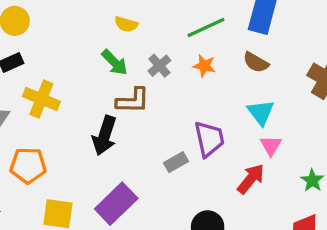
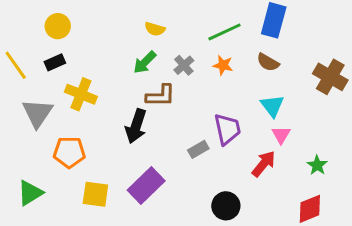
green arrow: (115, 62) -> (145, 62), turned 90

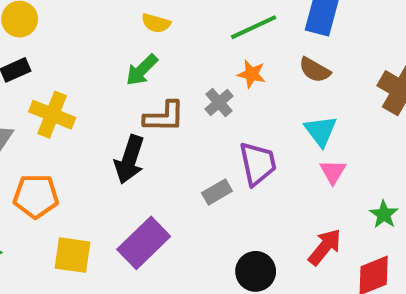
gray cross: (184, 65) -> (219, 103), moved
red arrow: (264, 164) -> (325, 247), moved

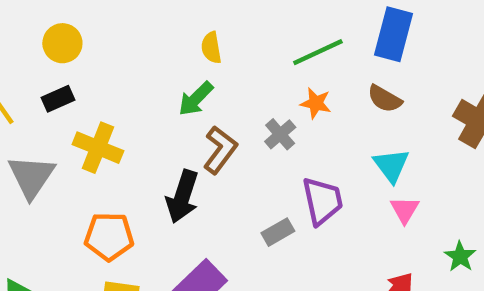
yellow semicircle: (156, 23) -> (211, 48), turned 64
brown L-shape: (164, 117) -> (220, 150), turned -54
orange pentagon: (36, 196) -> (109, 237), moved

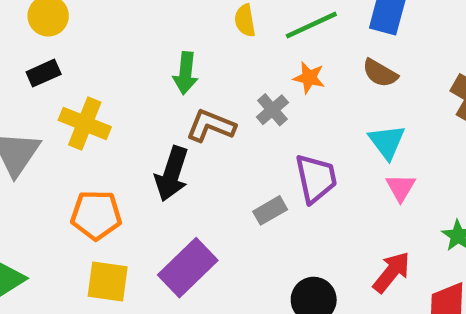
yellow semicircle: (211, 48) -> (245, 20), moved
green arrow: (196, 99) -> (185, 73), turned -39
brown L-shape: (220, 150) -> (211, 126), turned -105

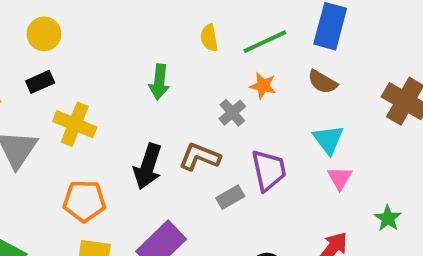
brown L-shape: (211, 126) -> (200, 157), moved

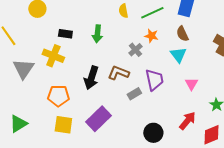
black rectangle: (40, 82) -> (65, 34), moved, turned 32
brown semicircle: (323, 82) -> (182, 34), turned 35
cyan triangle: (328, 140) -> (178, 55), moved

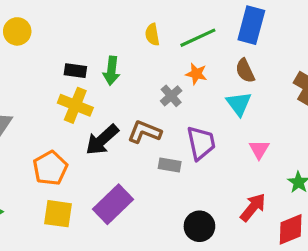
black rectangle: (65, 34) -> (75, 71), moved
yellow cross: (53, 56) -> (75, 105), moved
black arrow: (91, 78) -> (102, 140), turned 30
gray rectangle: (134, 94) -> (170, 165), turned 40
orange pentagon: (58, 96) -> (50, 168), turned -30

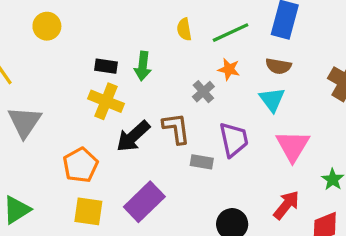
brown semicircle: (245, 71) -> (278, 66), turned -55
brown L-shape: (144, 132) -> (176, 128), turned 60
pink triangle: (259, 149) -> (293, 146), size x1.6

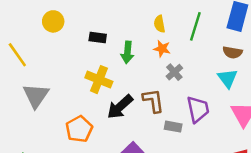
green line: (231, 33) -> (195, 26), turned -48
black rectangle: (106, 66) -> (98, 37), moved
orange star: (229, 69) -> (162, 49), moved

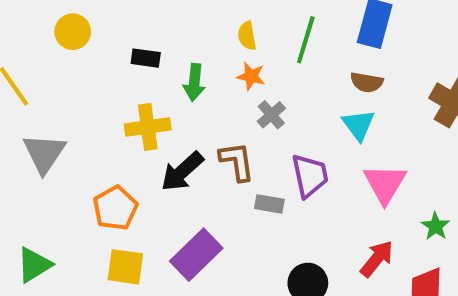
yellow cross: (99, 80) -> (148, 127), turned -30

